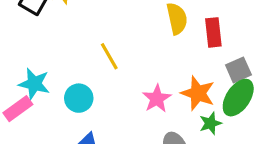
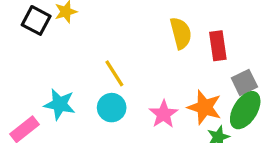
cyan star: (34, 84) -> (60, 104), moved
cyan circle: (79, 98) -> (112, 108), moved

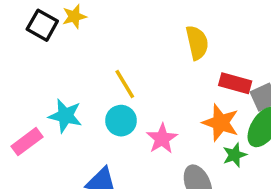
red rectangle: (218, 46) -> (235, 83), moved, turned -68
pink star: (164, 114) -> (162, 139), moved

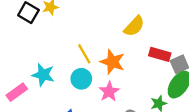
yellow semicircle: (197, 43) -> (134, 26), turned 55
orange star: (221, 123) -> (112, 62), moved

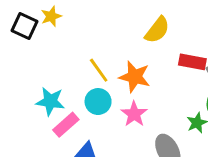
pink rectangle: (17, 92) -> (66, 125), moved

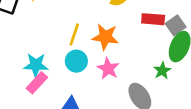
yellow line: (99, 70) -> (74, 34), turned 60
pink rectangle: (66, 125) -> (37, 83), moved

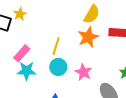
orange star: (105, 37) -> (88, 37), moved, turned -30
pink rectangle: (37, 83) -> (22, 53), moved

